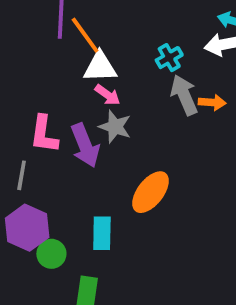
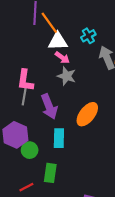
cyan cross: (169, 58) -> (88, 36), moved
purple arrow: (85, 145) -> (49, 107), moved
gray line: (22, 175) -> (24, 97), moved

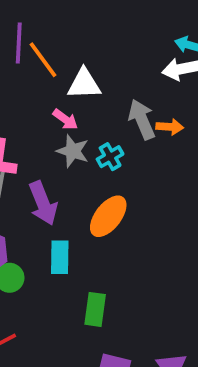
cyan cross: (88, 36) -> (110, 157), moved
white triangle: (58, 41) -> (84, 84), moved
green rectangle: (50, 173) -> (95, 309), moved

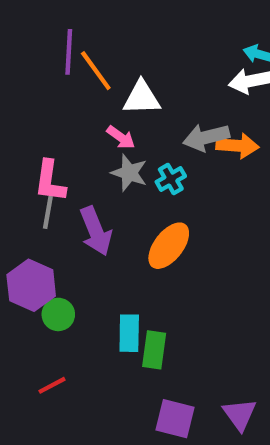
gray arrow: (142, 119) -> (206, 137), turned -81
orange arrow: (170, 127) -> (237, 146), size x1.4
cyan rectangle: (60, 257) -> (129, 333), moved

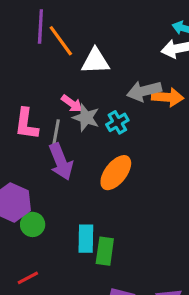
pink arrow: (121, 137) -> (72, 104), moved
gray line: (48, 212) -> (56, 132), moved

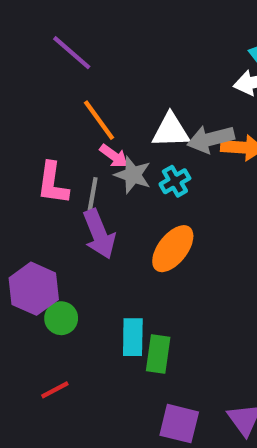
purple line: (40, 27) -> (72, 53), turned -52
orange line: (61, 41) -> (99, 120), moved
white triangle: (95, 61) -> (171, 131), moved

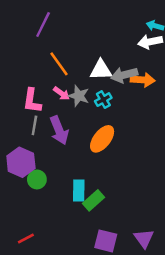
purple line: (72, 53) -> (43, 25), turned 75
pink arrow: (114, 156) -> (61, 93), moved
gray line: (93, 194) -> (34, 125), moved
green rectangle: (158, 354) -> (93, 200), turned 40
red line: (55, 390) -> (26, 238), moved

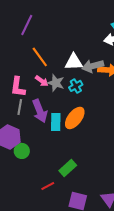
cyan rectangle: (79, 191) -> (56, 122), moved
red line: (26, 238) -> (48, 186), moved

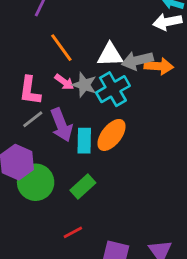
cyan cross: (76, 86) -> (113, 89), size x1.6
gray line: (20, 107) -> (33, 119), turned 42
green circle: (22, 151) -> (36, 182), size x1.6
green rectangle: (68, 168) -> (83, 187), moved

